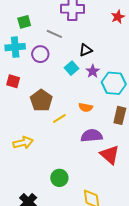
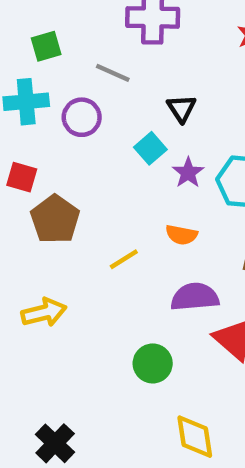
black triangle: (86, 50) -> (181, 108), turned -40
purple star: (93, 71) -> (188, 173), moved
brown pentagon: (41, 100) -> (55, 219), moved
green circle: (59, 178) -> (153, 363), moved

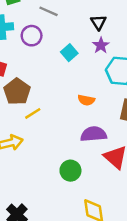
black triangle: (181, 108) -> (98, 22), moved
purple star: (188, 173) -> (101, 45), moved
yellow line: (124, 259) -> (33, 113), moved

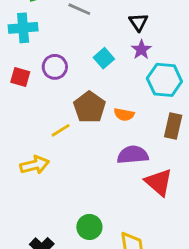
purple circle: (32, 36) -> (55, 67), moved
brown pentagon: (17, 92) -> (89, 107), moved
green circle: (70, 171) -> (89, 227), moved

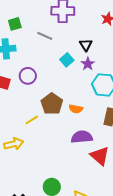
cyan square: (104, 58) -> (67, 60), moved

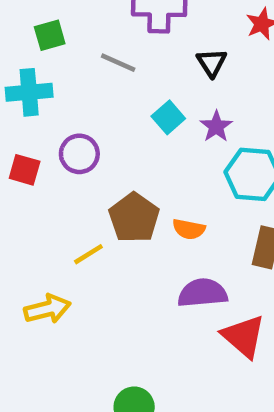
black triangle: (86, 45) -> (212, 63), moved

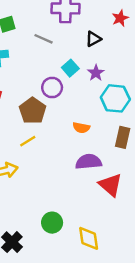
black triangle: (212, 63) -> (93, 39), turned 35
purple circle: (79, 154) -> (52, 88), moved
brown pentagon: (134, 218) -> (33, 111), moved

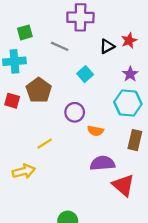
red star: (120, 18) -> (129, 41), moved
purple star: (96, 73) -> (130, 74), moved
purple circle: (52, 88) -> (75, 112), moved
brown pentagon: (33, 111) -> (39, 90), moved

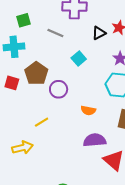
purple circle: (75, 112) -> (59, 89), moved

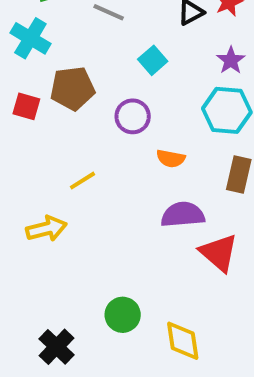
cyan cross: (14, 47) -> (30, 38), turned 36
brown pentagon: (36, 73) -> (73, 88), turned 30
purple circle: (59, 89) -> (133, 116), moved

